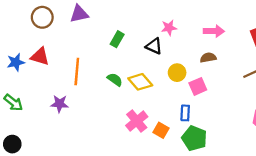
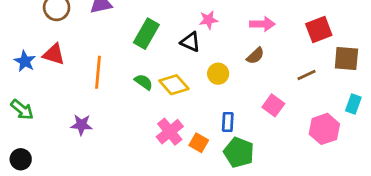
green rectangle: (117, 39) -> (146, 34), size x1.5
brown semicircle: (208, 58) -> (255, 56), turned 147
blue star: (16, 62) -> (25, 61), turned -30
pink square: (198, 86) -> (273, 105), moved, turned -30
purple star: (60, 104) -> (81, 125), moved

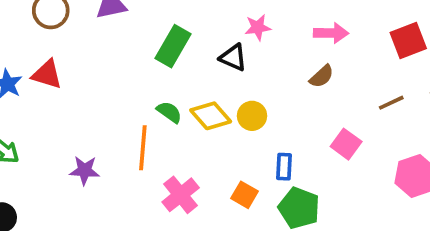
orange line: (98, 72) -> (143, 148), moved
yellow circle: (218, 74) -> (252, 116), moved
pink cross: (170, 132) -> (181, 195), moved

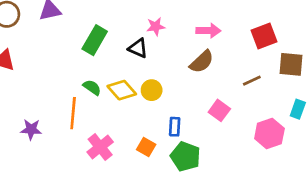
brown semicircle: (322, 76) -> (202, 62), size x1.4

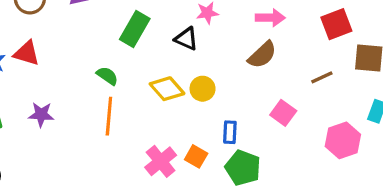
green semicircle: (92, 87) -> (107, 76), moved
purple star: (31, 129) -> (41, 115), moved
pink cross: (100, 147) -> (161, 161), moved

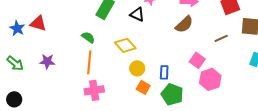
yellow circle: (203, 89) -> (137, 68), moved
pink hexagon: (343, 140) -> (210, 79), moved
pink cross: (161, 161) -> (94, 90), moved, turned 30

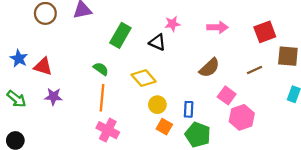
red triangle: (38, 23) -> (43, 67), moved
brown semicircle: (184, 24) -> (209, 68), moved
pink cross: (94, 90) -> (108, 130), turned 36

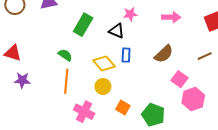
yellow circle: (157, 105) -> (103, 86), moved
blue rectangle: (189, 109) -> (126, 55), moved
pink cross: (108, 130) -> (84, 112), moved

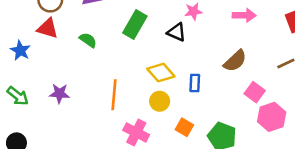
red triangle: (13, 53) -> (48, 28), moved
green semicircle: (65, 55) -> (88, 40), moved
blue rectangle: (126, 55) -> (195, 83), moved

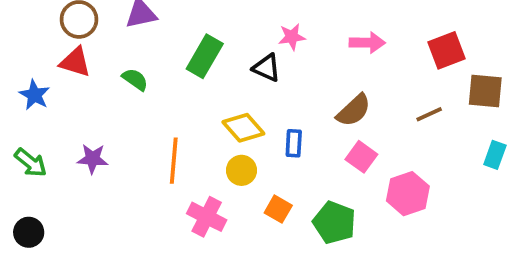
pink square: (255, 92) -> (361, 157), moved

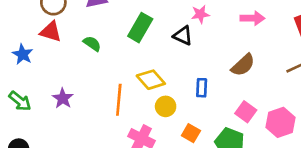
yellow diamond: (243, 128) -> (151, 80), moved
pink square: (361, 157) -> (246, 112), moved
purple star: (93, 159) -> (63, 98), turned 30

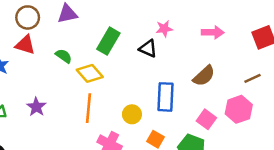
yellow diamond: (151, 80) -> (90, 73), moved
blue rectangle: (202, 88) -> (165, 97), size x1.6
pink hexagon: (280, 122) -> (239, 109), moved

